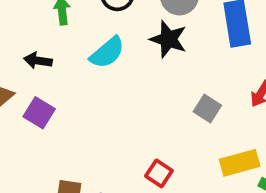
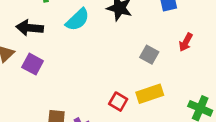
black arrow: (38, 61) -> (30, 28), size x1.4
yellow rectangle: (240, 163) -> (150, 94), moved

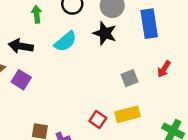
gray square: (149, 55) -> (129, 78), turned 35

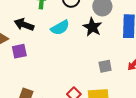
purple square: (21, 80) -> (19, 51), turned 35

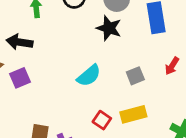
cyan semicircle: (60, 28) -> (89, 76), moved

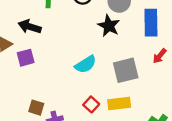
red arrow: (172, 66) -> (160, 56), moved
gray square: (135, 76) -> (126, 70), size x1.6

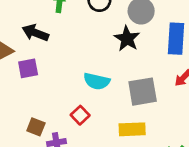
cyan semicircle: (86, 64) -> (97, 81), turned 40
red square: (91, 104) -> (80, 115), moved

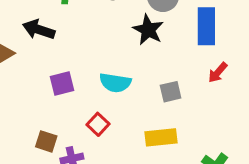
purple square: (28, 68) -> (62, 84), moved
gray square: (143, 92) -> (171, 92), size x0.6

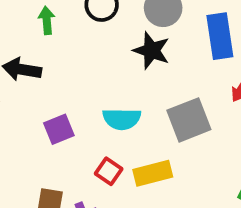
gray square: (171, 92) -> (189, 120), size x1.6
yellow rectangle: (161, 137) -> (153, 173), moved

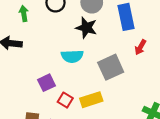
cyan semicircle: (122, 119) -> (72, 56), moved
purple square: (59, 129) -> (47, 83), moved

